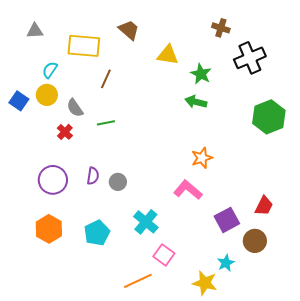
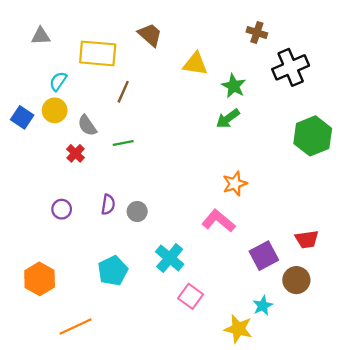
green arrow: (196, 102) -> (228, 119), turned -50
purple circle: (53, 180) -> (62, 209), size x0.6
red trapezoid: (264, 206) -> (307, 239), turned 55
orange hexagon: (49, 229) -> (40, 279), moved
orange line: (138, 281) -> (76, 327), moved

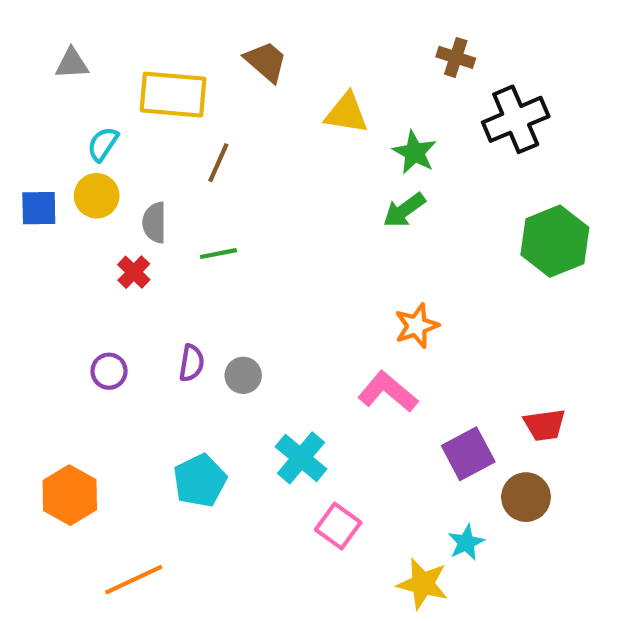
blue square: (22, 117) -> (39, 208), turned -35
gray semicircle: (87, 125) -> (154, 223), turned 35

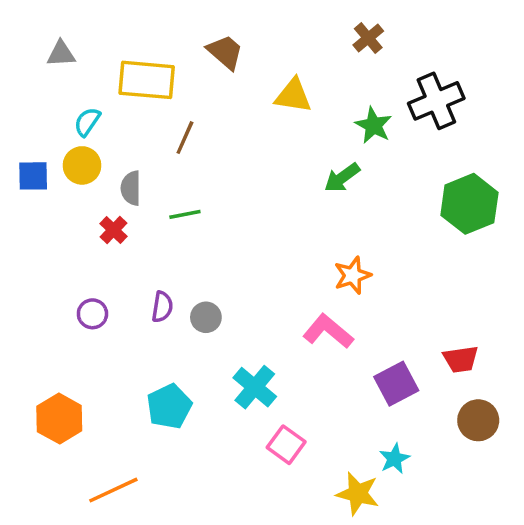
brown cross: (456, 57) -> (368, 38), moved, turned 32
green star: (415, 152) -> (373, 125), moved
brown circle: (526, 497) -> (478, 420), moved

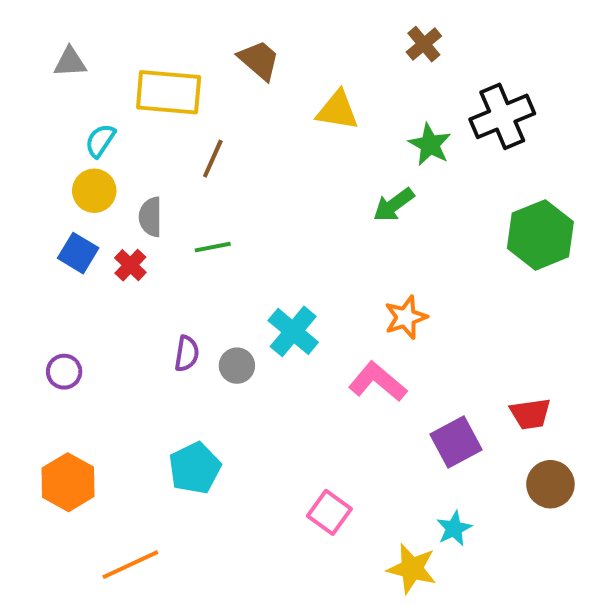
blue square: (33, 176) -> (78, 253), moved, turned 32
purple circle: (92, 314) -> (64, 372), moved
cyan cross: (255, 387) -> (293, 331), moved

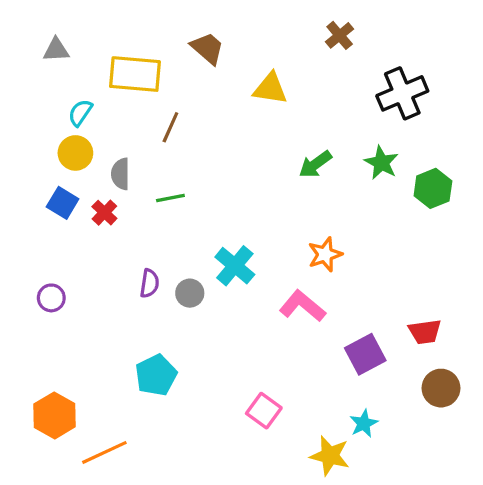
green star: (430, 145) -> (381, 163), moved
green hexagon: (540, 235) -> (433, 188), size x0.7
orange hexagon: (68, 482) -> (54, 415), moved

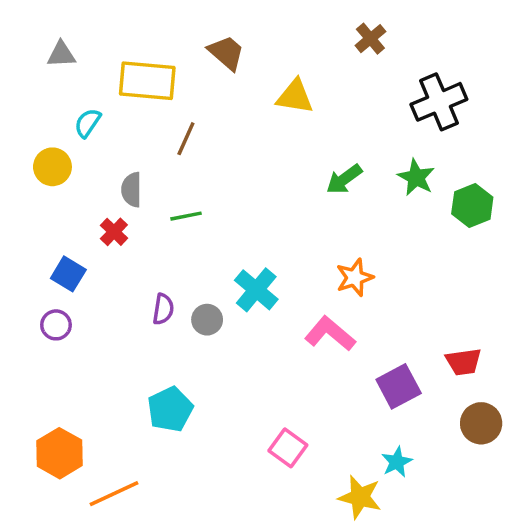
yellow circle: (75, 153) -> (52, 167), moved
blue square: (63, 203) -> (68, 274), moved

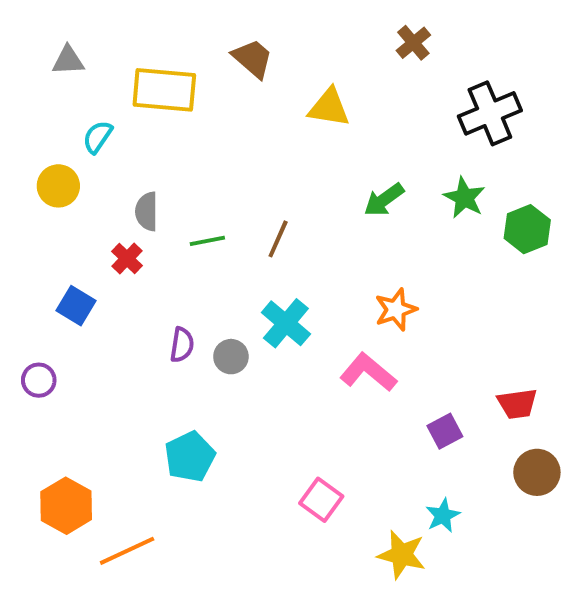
brown line: (186, 139) -> (278, 239), moved
purple circle: (56, 325) -> (39, 380), moved
purple square: (399, 386) -> (445, 431), size x0.7

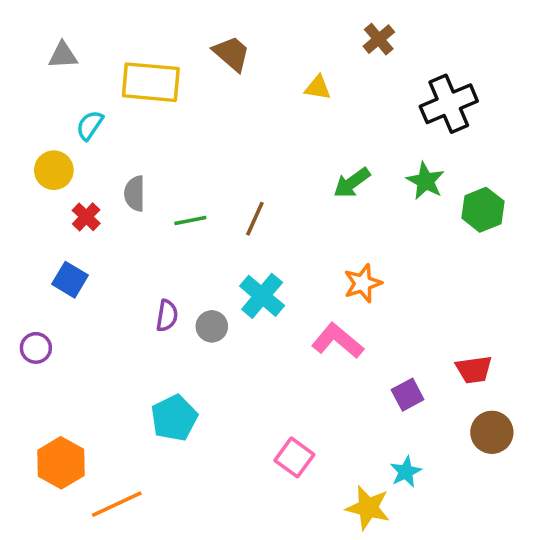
yellow triangle: (329, 107) -> (318, 88), moved, size x0.7
red cross: (127, 259) -> (86, 217), moved

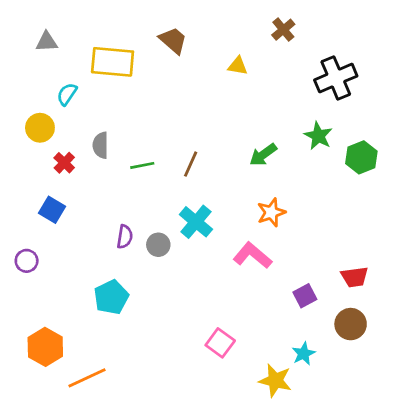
green arrow: (352, 183) -> (263, 155), moved
cyan pentagon: (174, 418) -> (111, 297), moved
brown circle: (492, 432) -> (351, 324), moved

